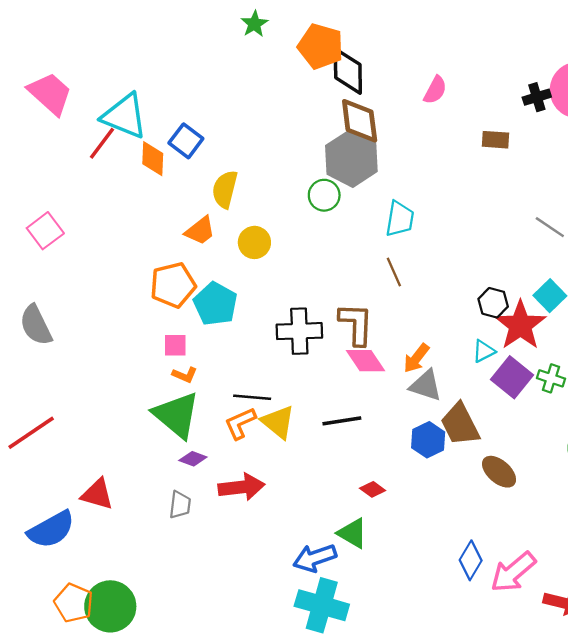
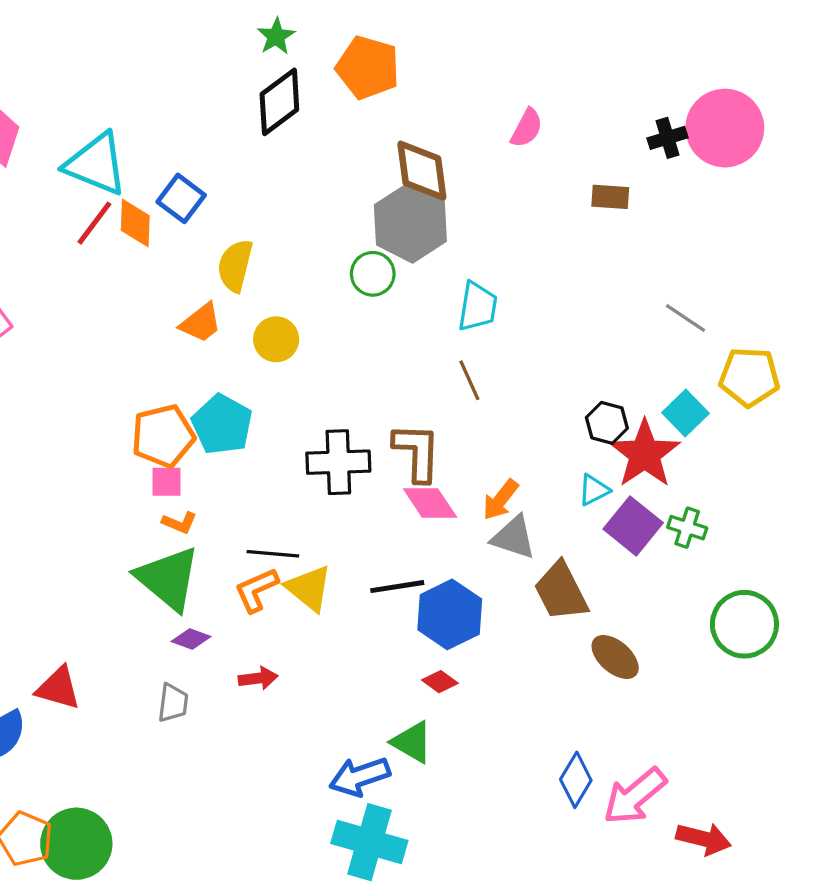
black diamond: (348, 71) -> (279, 102), moved, turned 54
red line: (102, 143) -> (94, 223), moved
orange pentagon: (173, 285) -> (163, 436), moved
blue hexagon: (428, 440) -> (450, 614), moved, size x1.4
red arrow: (241, 487) -> (258, 678), size x0.6

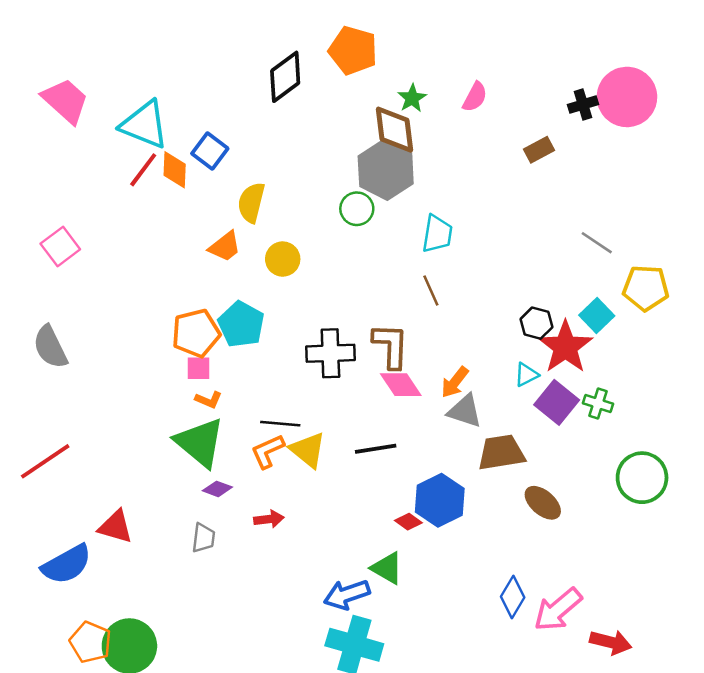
green star: (276, 36) -> (412, 98), moved
brown rectangle: (610, 197) -> (539, 150), turned -32
brown trapezoid: (561, 591) -> (501, 453), turned 108
blue hexagon: (450, 614) -> (440, 500), moved

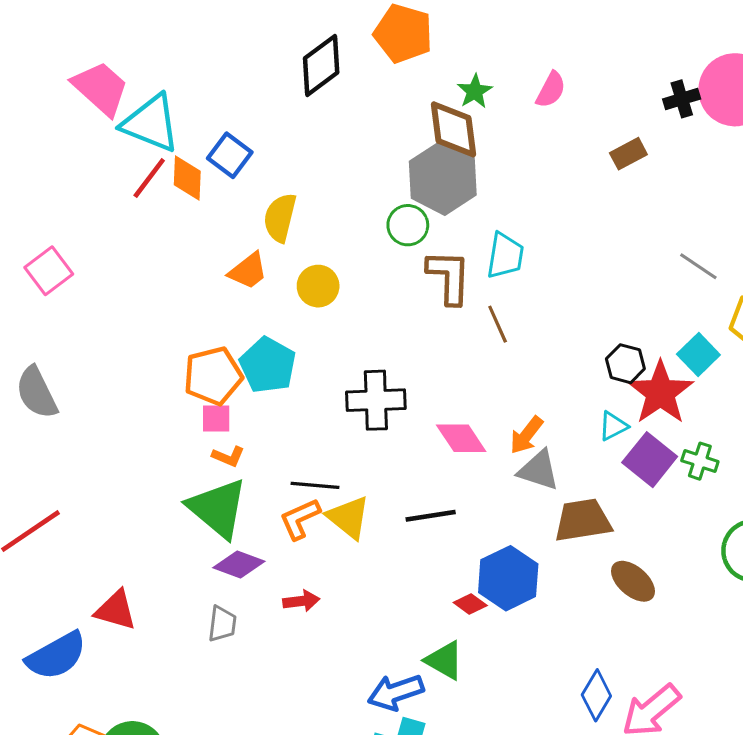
pink trapezoid: (65, 101) -> (100, 88), moved
brown L-shape: (391, 346) -> (449, 277), moved
purple diamond: (217, 489) -> (239, 564), size x1.4

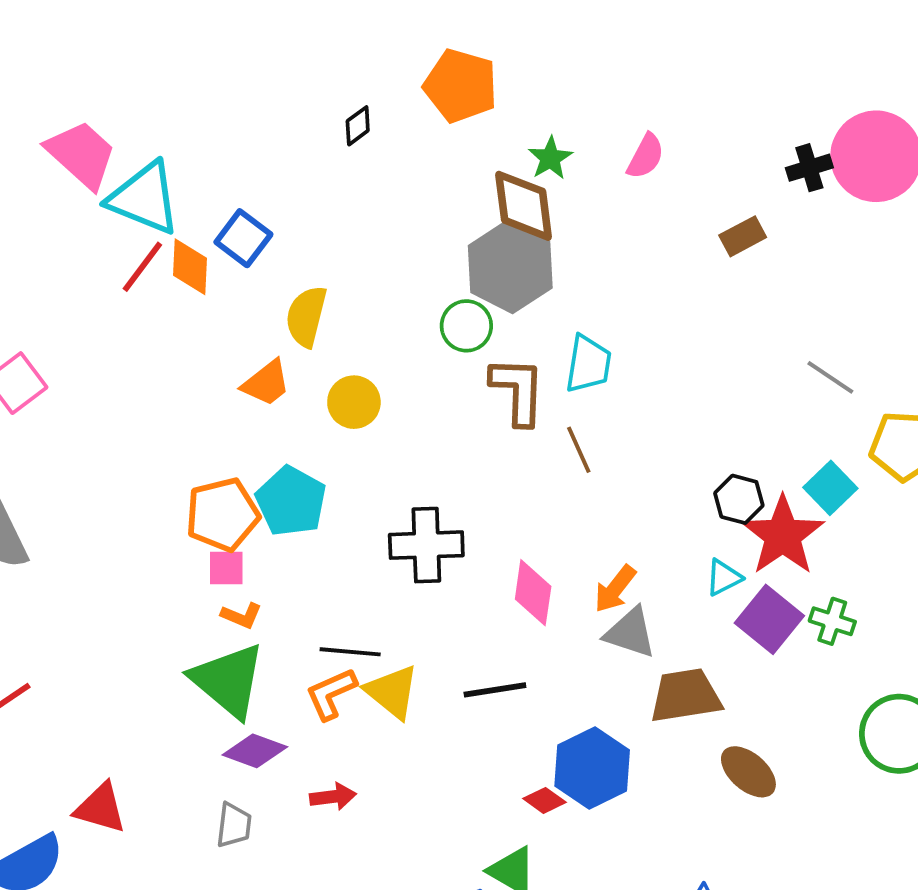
black diamond: (321, 65) -> (358, 126), size x0.5
pink diamond: (461, 438) -> (533, 593), turned 42

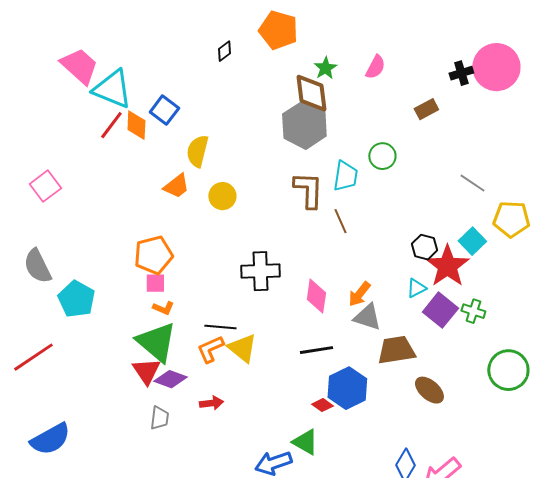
green circle: (466, 326) -> (382, 156), moved
cyan pentagon: (291, 501) -> (76, 299), moved
black line: (495, 690) -> (316, 350), moved
red triangle: (100, 808) -> (146, 371), moved, turned 40

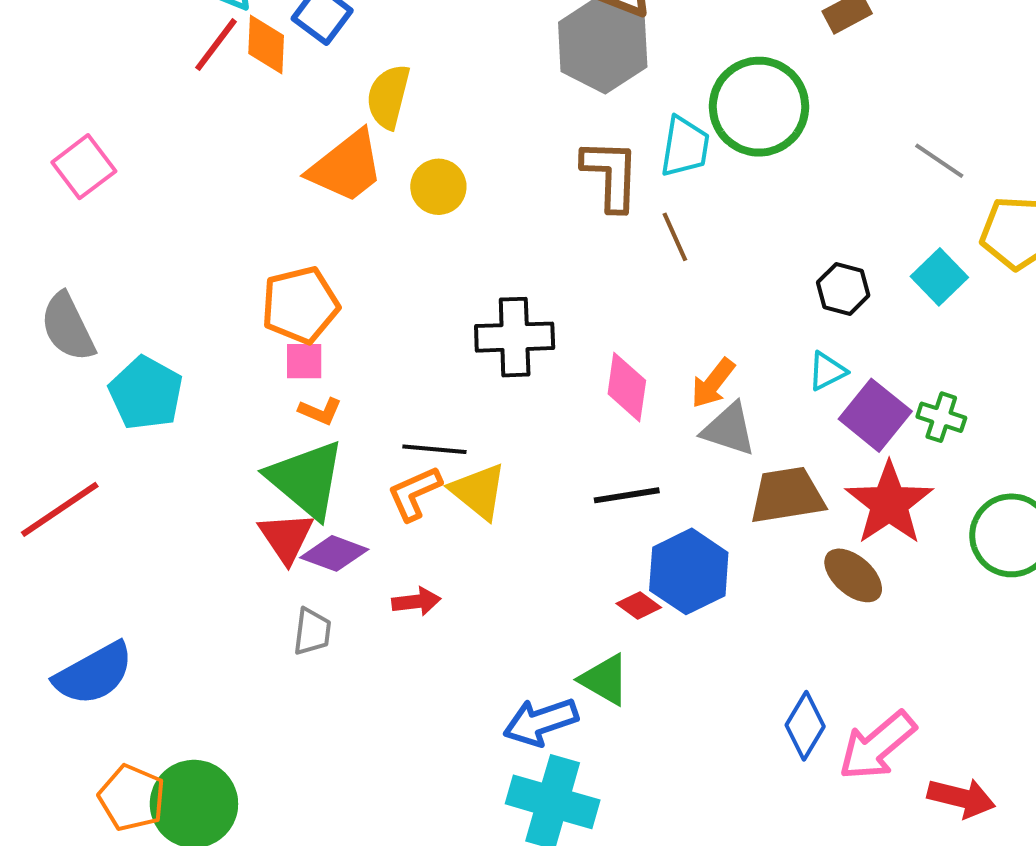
green circle: (382, 156) -> (759, 107), size x1.8
orange trapezoid: (176, 186) -> (346, 167), size x1.5
red star: (447, 266) -> (889, 503), moved

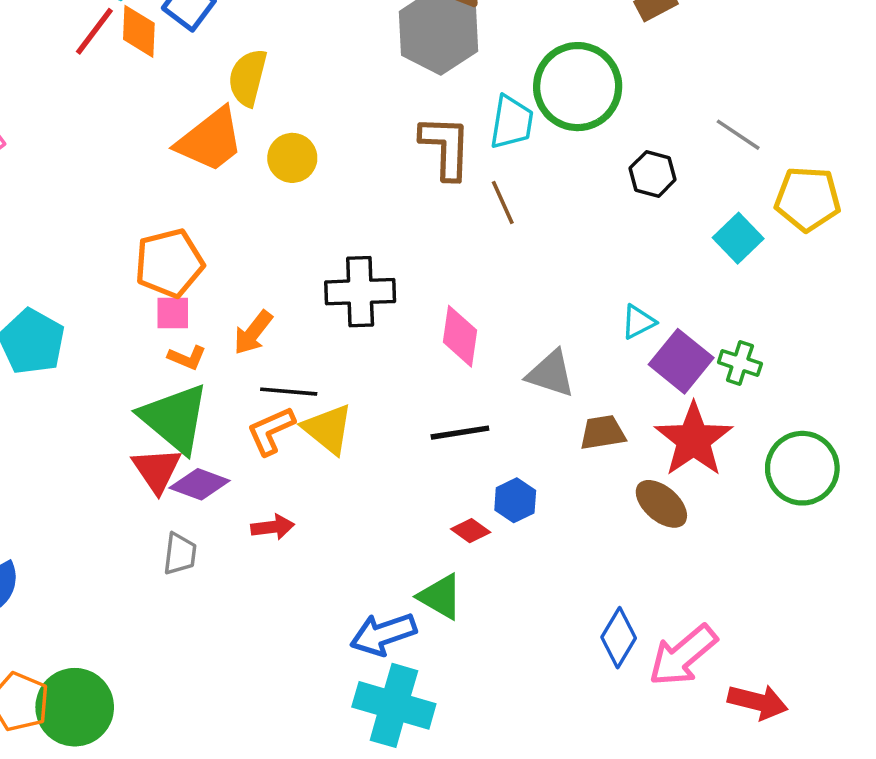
black hexagon: (843, 289) -> (653, 174), moved
orange arrow: (713, 383) -> (253, 333), moved
brown trapezoid: (787, 495) -> (603, 433), size x0.7
blue hexagon: (689, 571) -> (515, 500), size x0.6

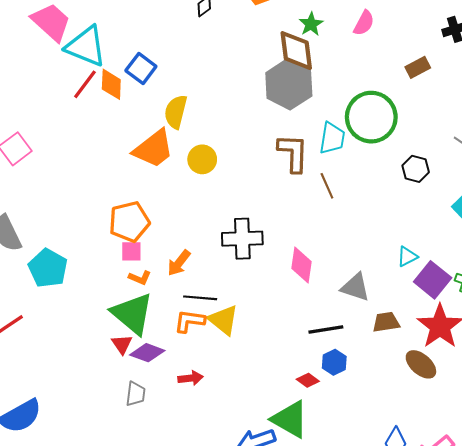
orange L-shape: (271, 431) -> (190, 321), turned 32
black line: (460, 433) -> (326, 329), moved
red triangle: (157, 470) -> (122, 344), size x0.7
green triangle: (440, 597) -> (290, 419), size x1.4

